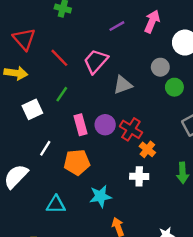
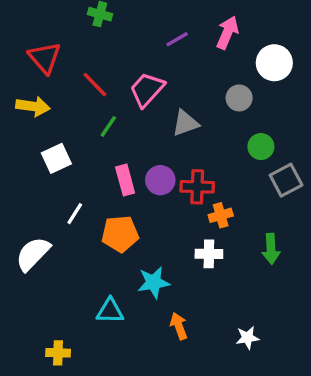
green circle: (174, 87) -> (261, 147), moved
green line: (62, 94) -> (108, 126), moved
red cross: (131, 129) -> (197, 187), turned -30
orange cross: (147, 149) -> (221, 215), turned 35
cyan triangle: (56, 205) -> (110, 311), moved

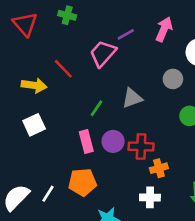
red triangle: (45, 58) -> (25, 24), moved
pink trapezoid: (147, 90) -> (103, 53), moved
yellow arrow: (33, 106) -> (34, 85), moved
green line: (108, 126) -> (96, 108), moved
white line: (75, 214) -> (48, 194), moved

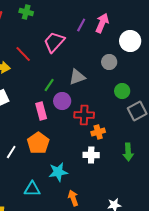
purple line: (126, 34) -> (81, 25), moved, turned -32
purple circle: (113, 141) -> (62, 101), moved
orange pentagon: (82, 182) -> (38, 143), turned -30

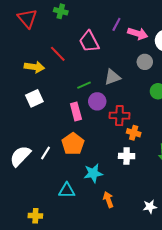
pink arrow: (102, 23) -> (138, 34), moved, turned 84
pink trapezoid: (54, 42) -> (89, 42), turned -70
green line: (49, 85) -> (84, 85), turned 32
orange cross: (98, 132) -> (134, 133), turned 32

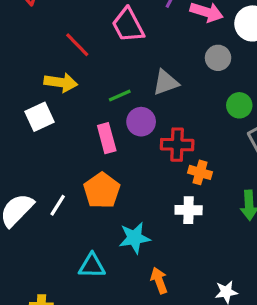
yellow arrow: (34, 67) -> (61, 82), moved

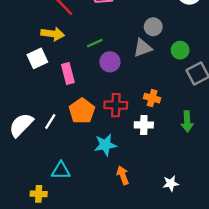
gray circle: (218, 58) -> (153, 27), moved
gray triangle: (166, 82) -> (143, 48), moved
pink rectangle: (107, 138) -> (68, 74), moved
red cross: (177, 145) -> (116, 105), moved
cyan triangle: (92, 266) -> (61, 171), moved

